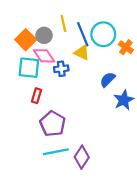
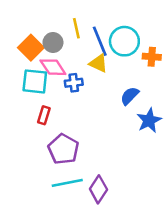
orange cross: (126, 47) -> (152, 57), turned -32

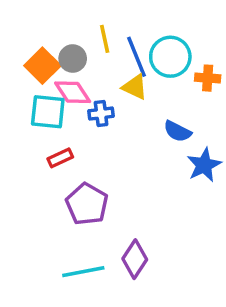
blue semicircle: (130, 96) -> (177, 131), turned -108
red rectangle: (44, 115) -> (60, 158), turned 48
cyan line: (67, 183) -> (83, 272), moved

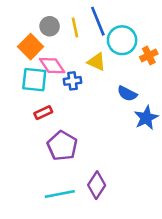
blue line: (137, 57) -> (98, 21), moved
gray circle: (73, 59) -> (50, 26), moved
orange cross: (208, 78) -> (149, 55), turned -30

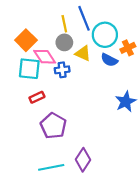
gray circle: (50, 26) -> (64, 42), moved
blue semicircle: (127, 94) -> (109, 60), moved

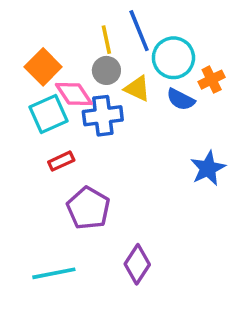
cyan square: (29, 69) -> (48, 114), turned -30
blue cross: (62, 70) -> (103, 116), size x1.5
cyan line: (51, 167) -> (54, 273), moved

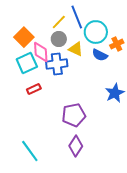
yellow line: (106, 40) -> (59, 22), turned 56
pink diamond: (74, 94) -> (41, 52), turned 30
purple pentagon: (88, 208) -> (74, 115), moved, turned 30
cyan line: (54, 273) -> (30, 151), turned 65

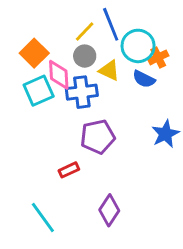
orange cross: (117, 44) -> (158, 57), moved
red rectangle: (34, 89) -> (69, 170), moved
purple pentagon: (74, 115) -> (98, 137), moved

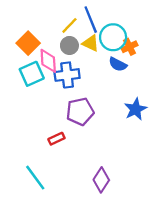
yellow triangle: (109, 70) -> (91, 43), moved
purple diamond: (109, 210) -> (101, 180), moved

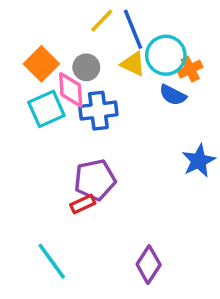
yellow line: (69, 25) -> (102, 21), moved
gray circle: (69, 46) -> (86, 67), moved
purple pentagon: (80, 112) -> (95, 180), moved

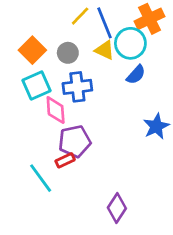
orange cross: (190, 69) -> (150, 19), moved, size x1.5
pink diamond: (71, 90) -> (56, 110), moved
blue semicircle: (173, 95) -> (136, 75), turned -75
cyan line: (52, 261) -> (41, 178), moved

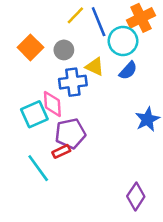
yellow triangle: (105, 50) -> (95, 67), moved
cyan square: (37, 86) -> (34, 114), moved
purple diamond: (117, 208) -> (136, 196), moved

